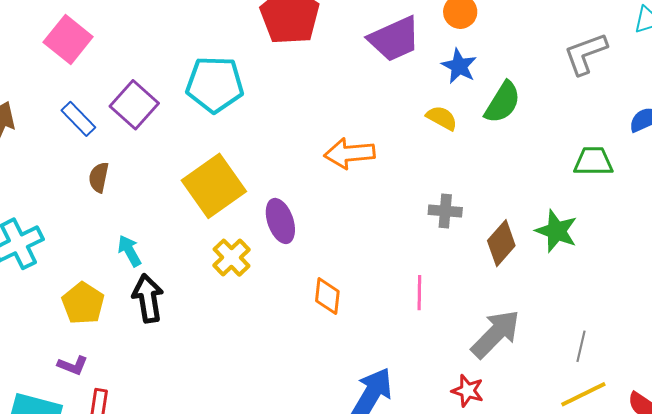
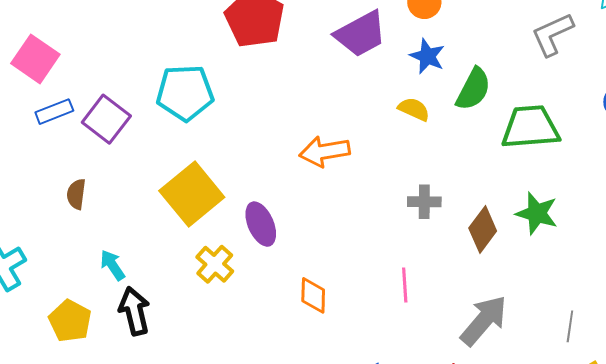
blue rectangle: (78, 119) -> (54, 112), moved, turned -63
green trapezoid: (593, 161) -> (530, 127), moved, size x1.5

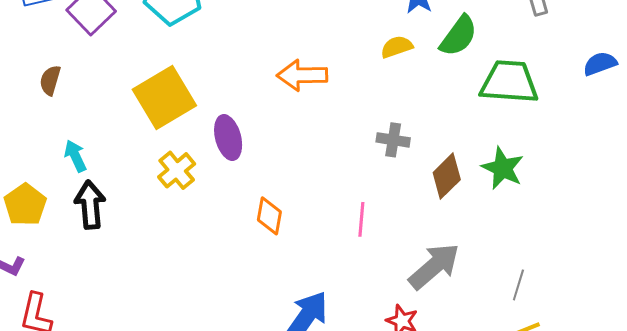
yellow semicircle: (414, 109) -> (397, 47), turned -52

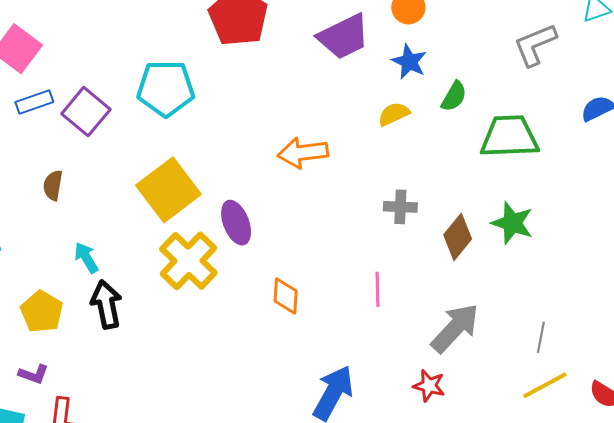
green semicircle: (459, 36) -> (454, 96), size x0.7
yellow cross: (177, 170) -> (188, 261), size x1.5

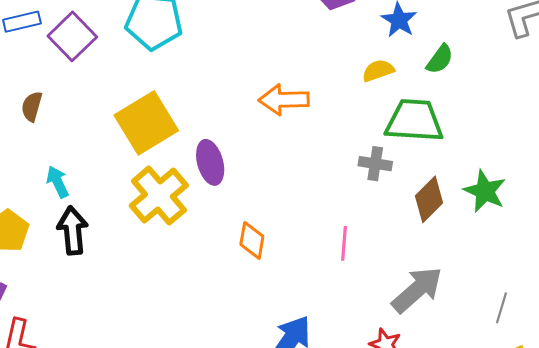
green trapezoid: (509, 137) -> (414, 121), moved

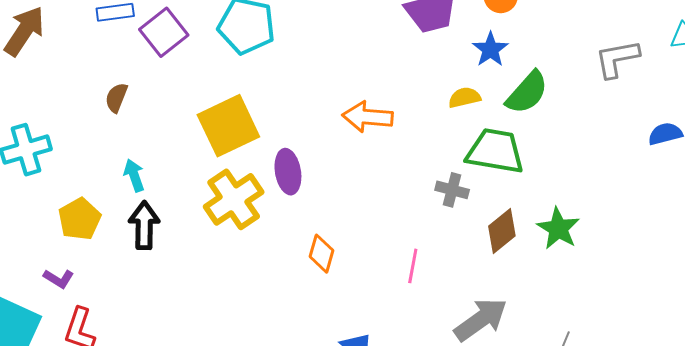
green semicircle: (440, 59) -> (527, 93), size x1.5

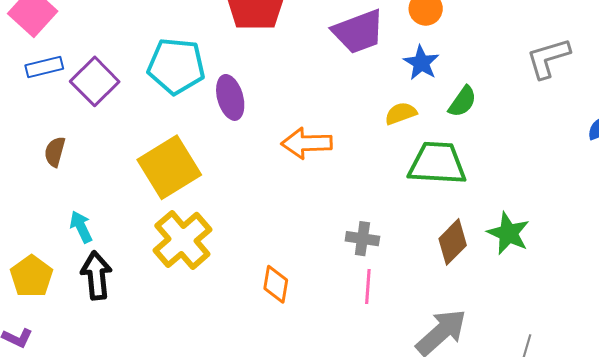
green semicircle: (527, 93) -> (462, 102), size x0.7
purple ellipse: (288, 172) -> (230, 97), moved
gray cross: (452, 190) -> (362, 239), moved

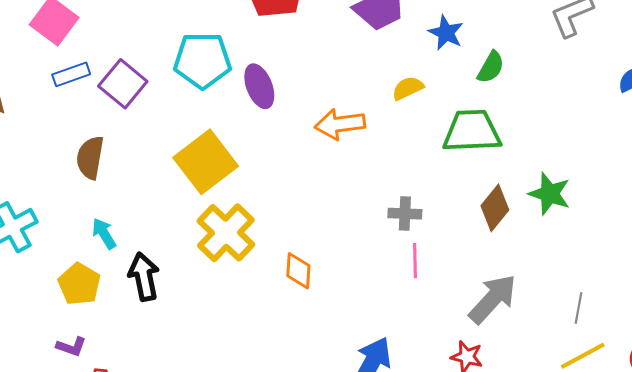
yellow semicircle: (401, 113) -> (408, 88), moved
brown semicircle: (55, 152) -> (90, 158), size x1.4
cyan arrow: (81, 227) -> (104, 233), moved
orange diamond: (276, 284) -> (298, 271), moved

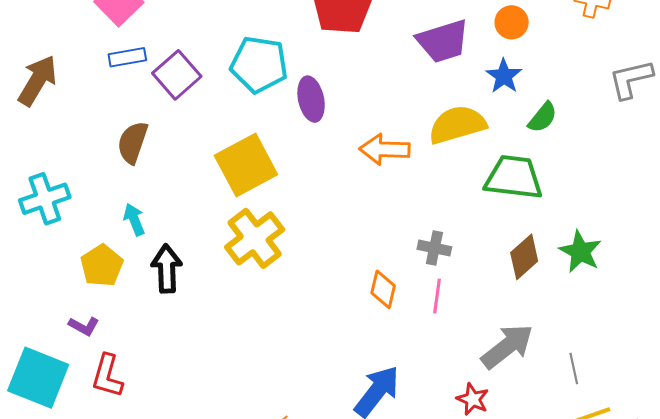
yellow semicircle: (408, 88) -> (457, 125), size x1.8
orange diamond: (298, 271) -> (383, 289), moved
gray line: (579, 308) -> (574, 368), moved, turned -32

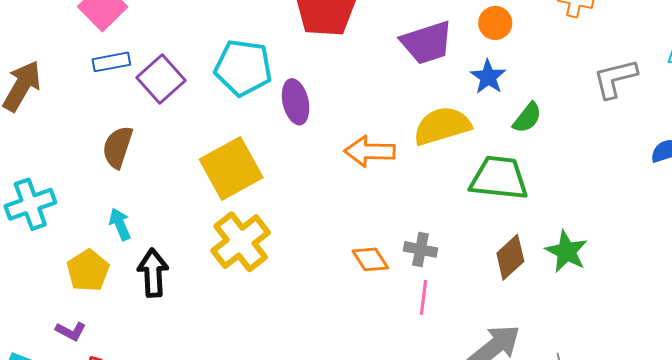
orange diamond: (383, 289) -> (370, 259), moved, turned -45

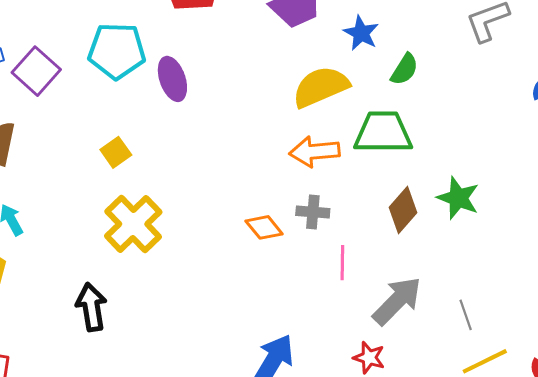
orange arrow: (370, 151) -> (314, 152), moved
yellow square: (231, 168) -> (116, 152), size x0.5
black arrow: (153, 273) -> (91, 307), moved
pink line: (423, 298) -> (342, 263), moved

